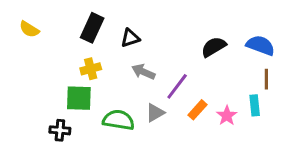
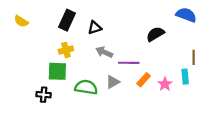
blue semicircle: (260, 45) -> (186, 15), moved
purple line: (177, 86) -> (129, 63), turned 54

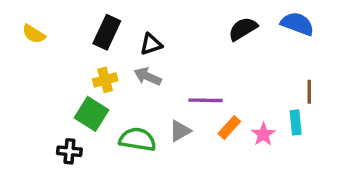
black semicircle: (155, 34) -> (243, 29), moved
gray arrow: (104, 52) -> (148, 76), moved
green square: (57, 71) -> (92, 114), turned 30

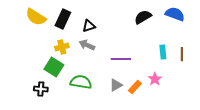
yellow semicircle: (34, 34) -> (36, 17), moved, size x1.5
cyan rectangle: (296, 122) -> (163, 52), moved
orange rectangle: (229, 128) -> (135, 87), moved
gray triangle: (180, 131) -> (116, 85), moved

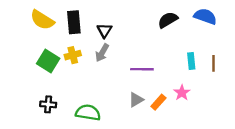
black rectangle: (63, 19) -> (74, 22), turned -30
black triangle: (89, 26) -> (104, 30), turned -40
gray arrow: (87, 45) -> (102, 53), turned -84
green square: (54, 67) -> (48, 61), moved
green semicircle: (81, 82) -> (88, 113), moved

